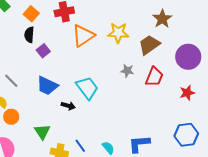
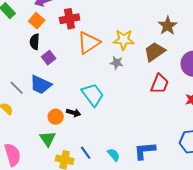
gray star: (127, 71) -> (117, 63), moved
blue trapezoid: (47, 86) -> (41, 85), moved
orange circle: (11, 117) -> (56, 117), moved

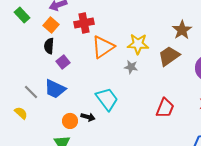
red trapezoid: (160, 84) -> (165, 108), moved

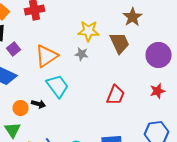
orange triangle: (103, 47) -> (46, 56), moved
brown trapezoid: (169, 56) -> (120, 43), turned 100

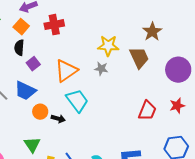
red trapezoid: (116, 95) -> (147, 111), moved
orange circle: (20, 108) -> (40, 112), moved

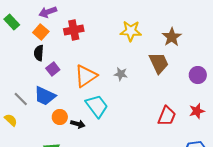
yellow star: (108, 46) -> (131, 31), moved
purple circle: (178, 70) -> (198, 75), size x0.7

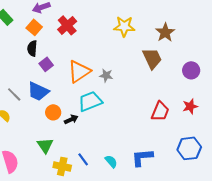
red cross: (74, 30) -> (67, 25), turned -30
gray star: (121, 74) -> (106, 75), moved
cyan trapezoid: (97, 106) -> (90, 101), turned -75
black arrow: (78, 124) -> (71, 119), turned -40

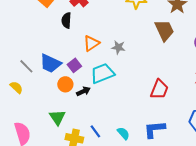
black semicircle: (32, 48) -> (66, 20), moved
purple square: (46, 64) -> (74, 65), moved
orange triangle: (79, 71) -> (91, 43), size x0.7
red trapezoid: (160, 111) -> (159, 89), moved

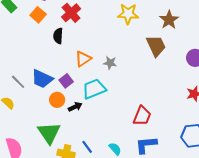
red trapezoid: (159, 89) -> (142, 116), moved
green triangle: (57, 117) -> (49, 133), size x1.4

